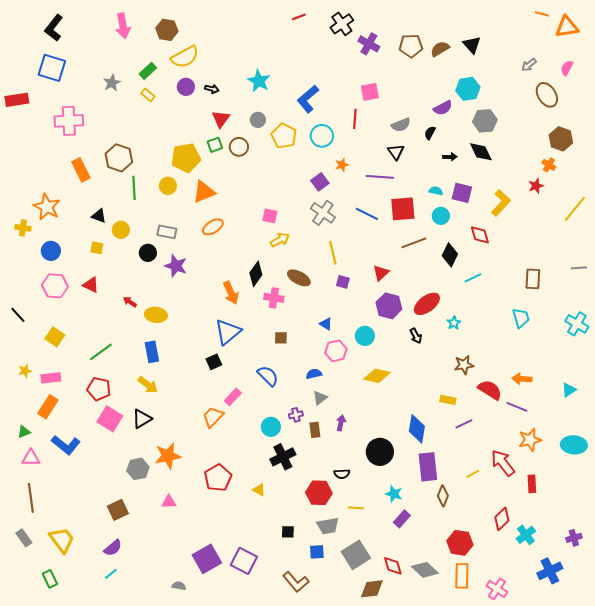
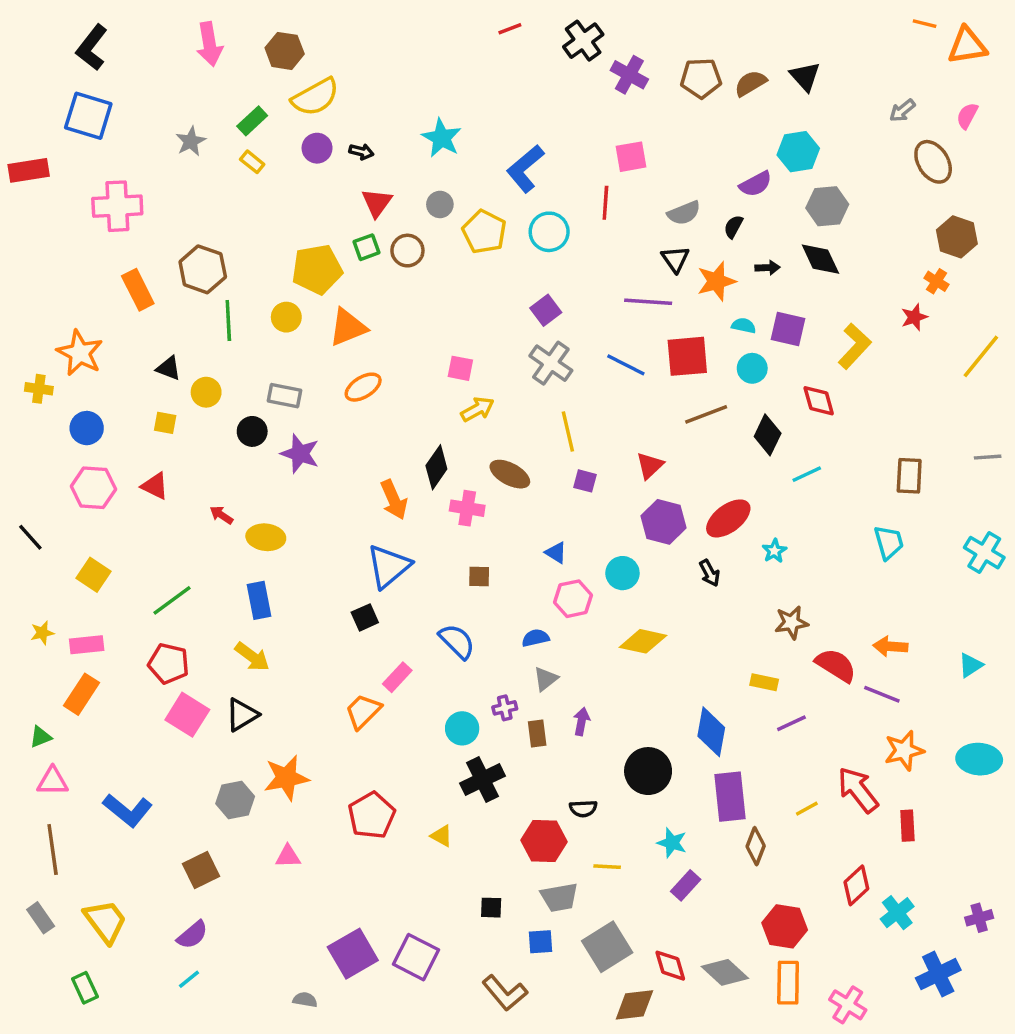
orange star: (342, 165) -> (716, 281), moved, size x1.6
blue L-shape: (66, 445) -> (128, 810), moved

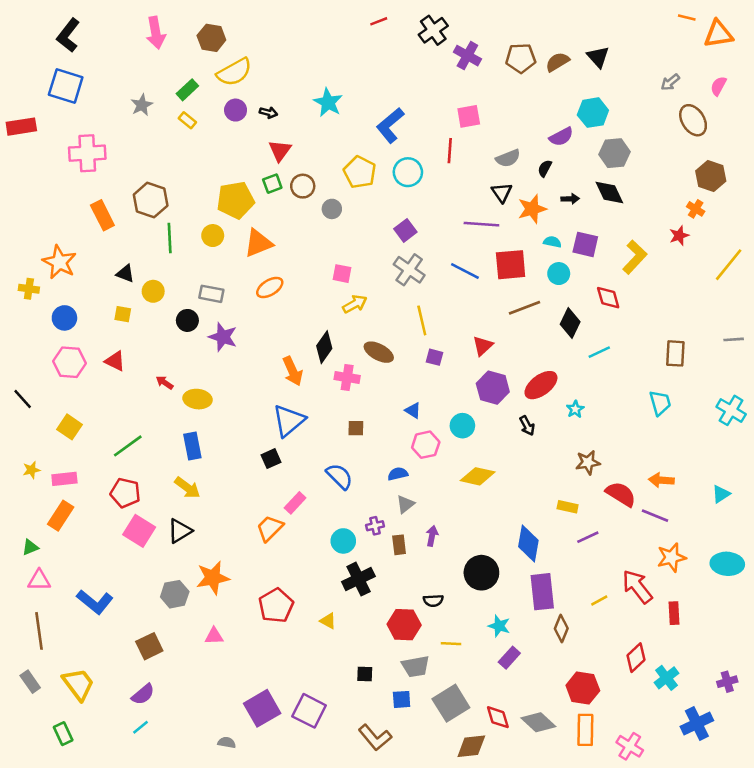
gray circle: (440, 204) -> (332, 209), moved

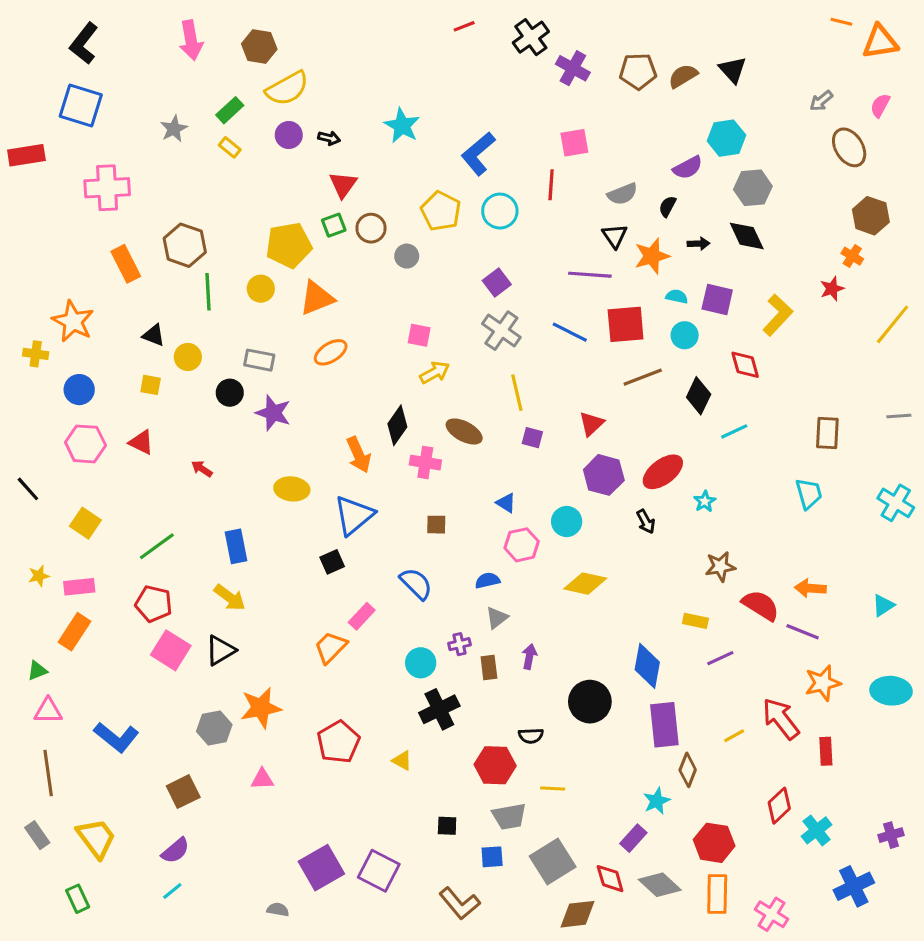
yellow ellipse: (198, 399) -> (292, 489), moved
cyan star: (499, 626) -> (657, 801), moved, turned 30
purple rectangle: (509, 658) -> (633, 838), moved

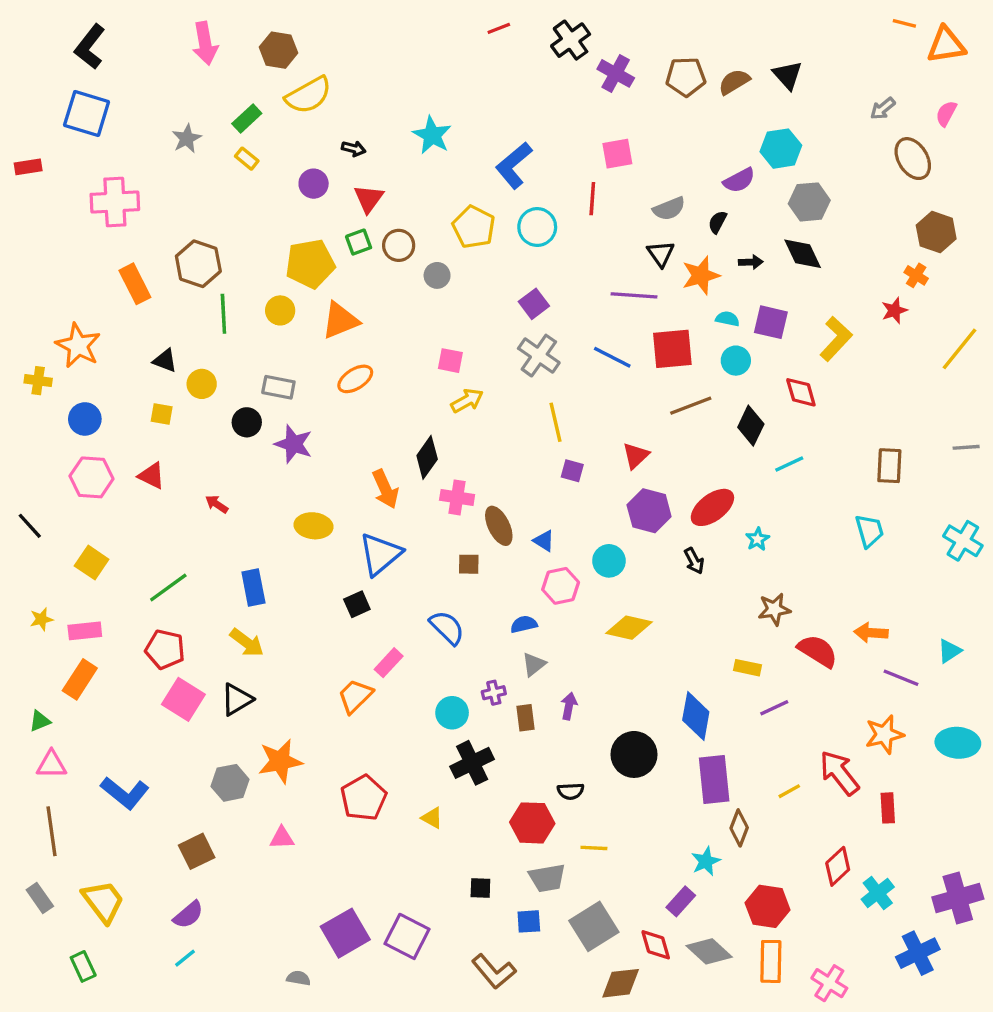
purple circle: (289, 135) -> (314, 184), moved
red rectangle: (26, 155) -> (28, 167), size x0.7
brown ellipse: (464, 431) -> (499, 526), moved, turned 36
purple line: (803, 632) -> (901, 678), moved
purple cross: (891, 835) -> (958, 898), size x1.8

